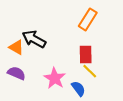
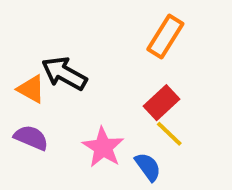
red rectangle: (86, 55) -> (161, 103), turned 48

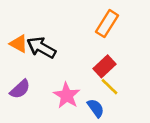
orange triangle: (31, 89) -> (19, 44), moved
purple semicircle: (31, 138) -> (20, 89), turned 115

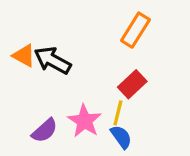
yellow line: (110, 87) -> (118, 113), moved, turned 60
purple semicircle: (20, 89) -> (45, 130), moved

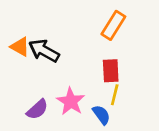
red rectangle: (132, 84) -> (111, 71), turned -50
yellow line: (118, 113) -> (115, 95), moved

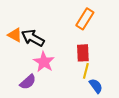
pink star: (71, 101) -> (44, 62), moved
blue semicircle: (101, 115) -> (96, 86), moved

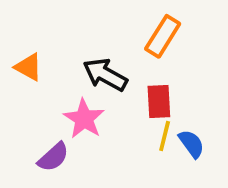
black arrow: (33, 38) -> (105, 75), moved
blue semicircle: (96, 86) -> (191, 144), moved

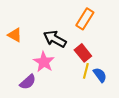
red rectangle: (159, 102) -> (83, 53), turned -36

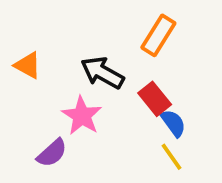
yellow line: (86, 71) -> (171, 157), moved, turned -49
blue semicircle: (100, 75) -> (173, 123), moved

